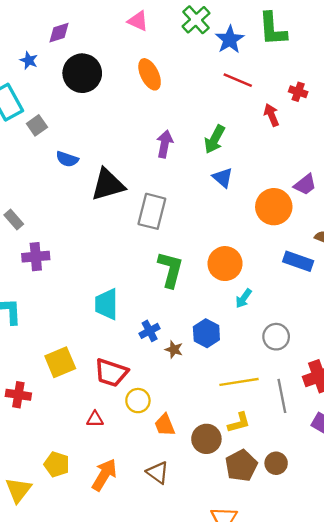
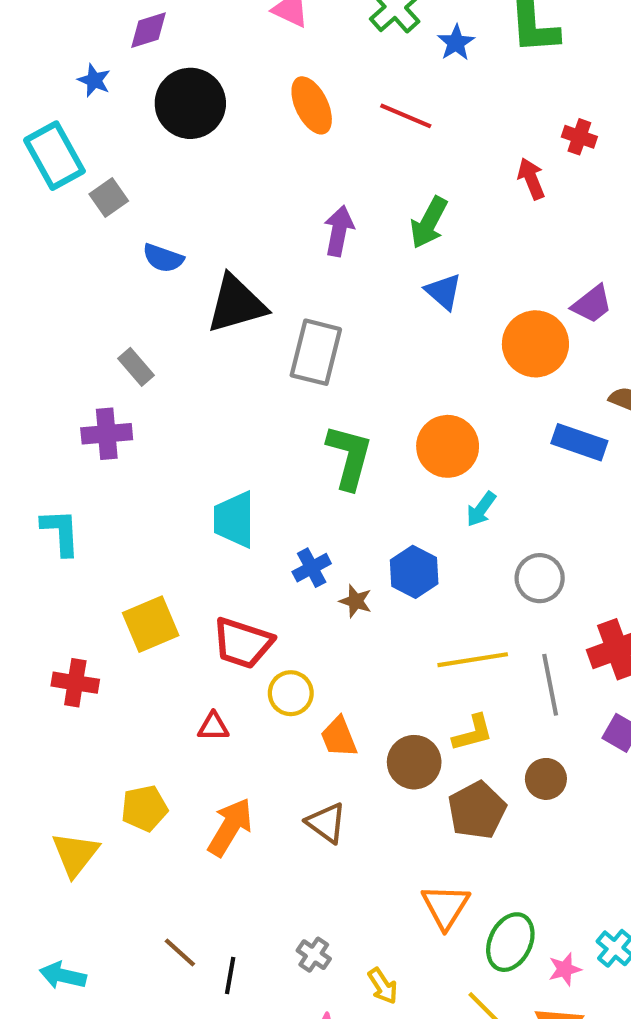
blue star: (230, 40) -> (456, 43), size x0.7
red line: (238, 80) -> (406, 116), moved
gray rectangle: (14, 219) -> (136, 367), moved
brown circle: (276, 463) -> (546, 779), moved
yellow pentagon: (57, 464) -> (144, 808), turned -30

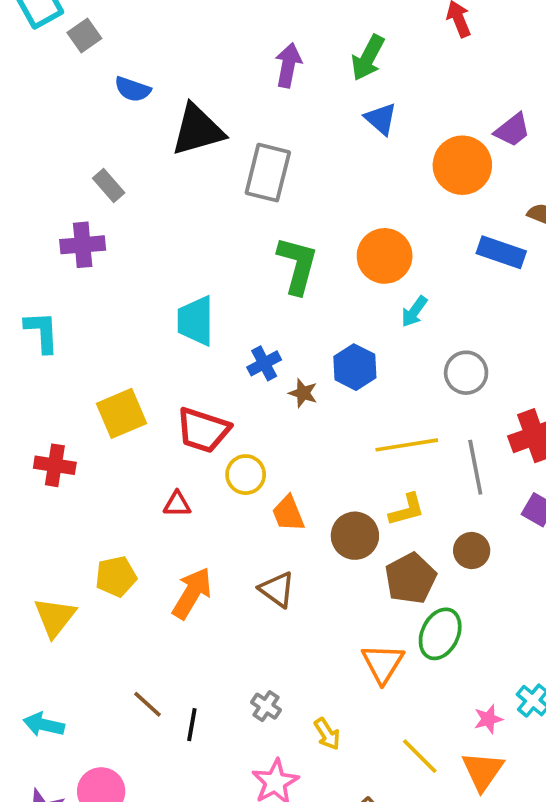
green ellipse: (510, 942) -> (440, 634), moved

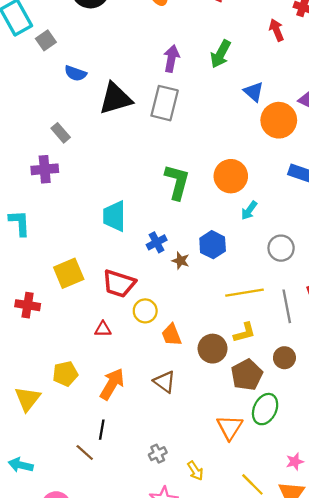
blue triangle: (381, 119) -> (254, 92), moved
gray rectangle: (268, 173) -> (165, 103), moved
gray cross: (266, 706) -> (158, 454), turned 30
black line: (192, 725) -> (102, 430), moved

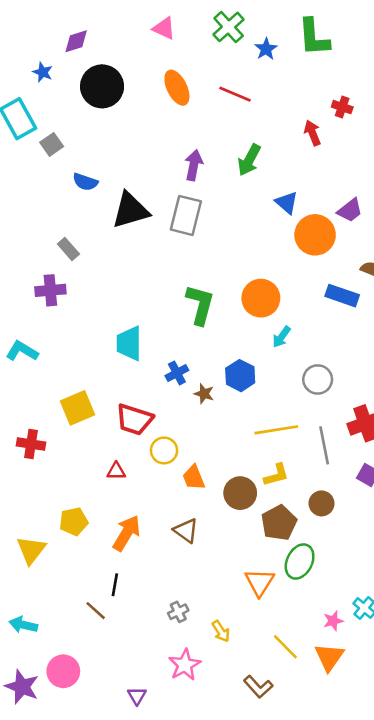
cyan L-shape: (20, 223) -> (22, 351), turned -56

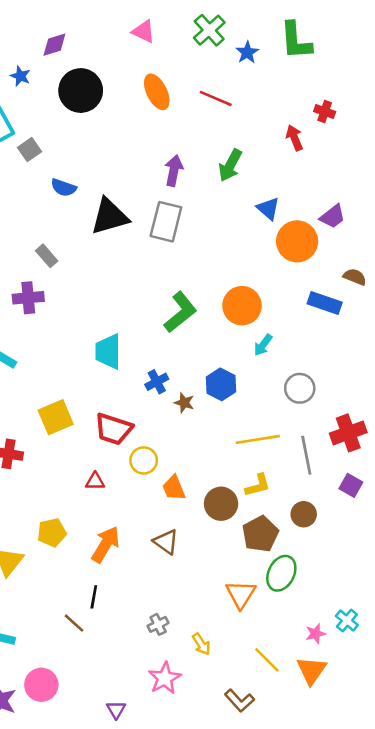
green L-shape: (200, 305) -> (180, 312), turned 36

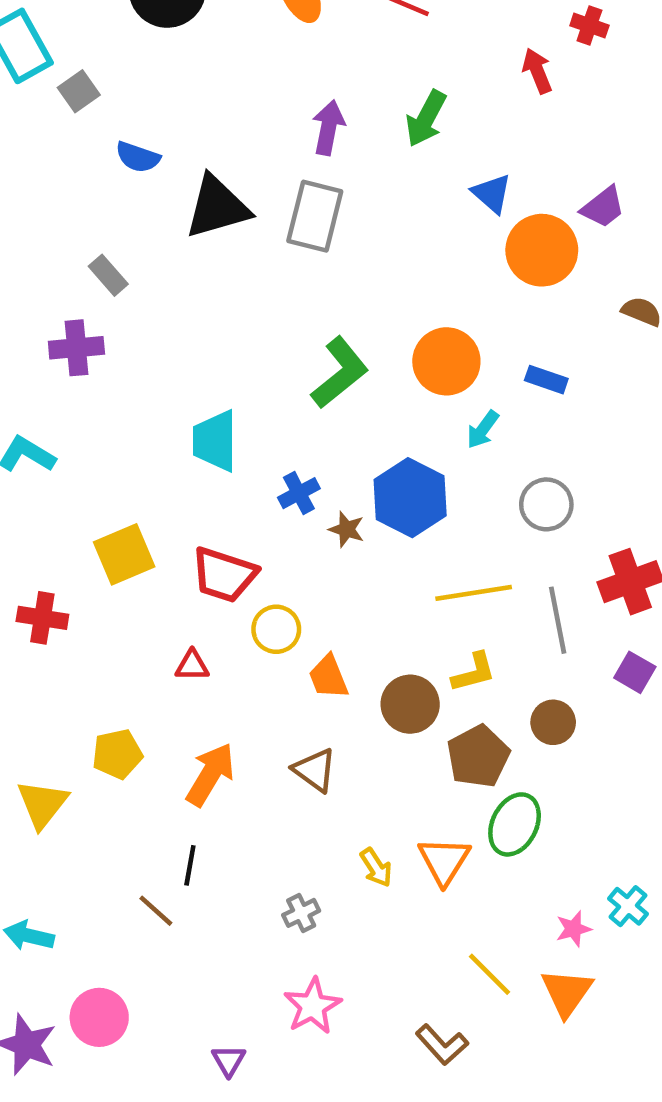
blue rectangle: (325, 303) -> (546, 380), moved, size x0.7
blue hexagon: (221, 384) -> (410, 498), size x1.4
yellow arrow: (201, 644) -> (376, 868), moved

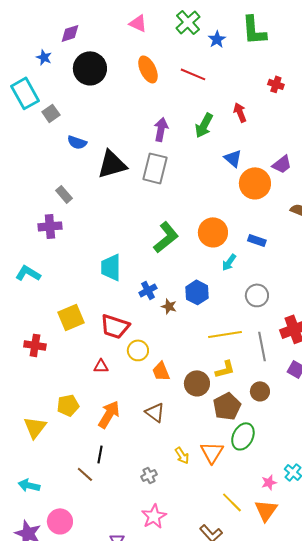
red arrow: (537, 71) -> (240, 112), moved
blue hexagon: (410, 498) -> (197, 292), size x0.7

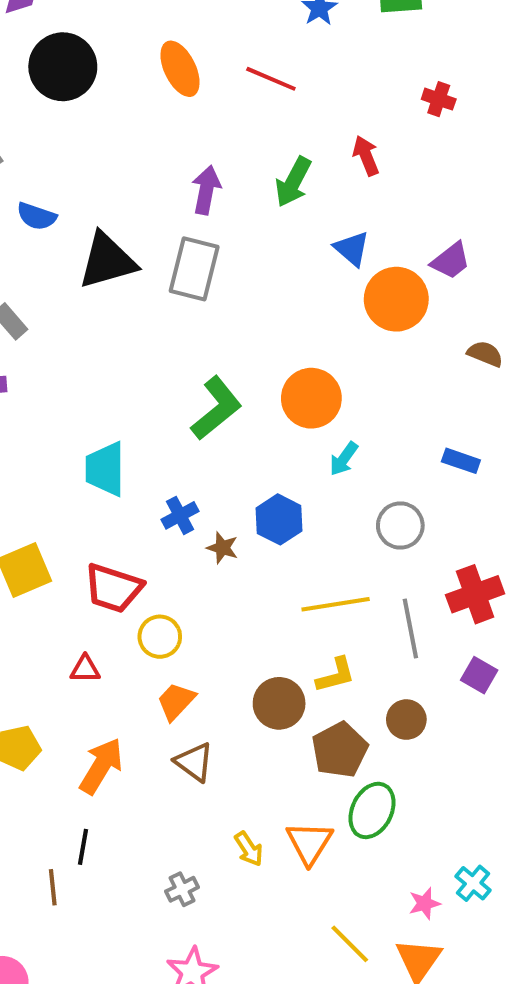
blue rectangle: (257, 240) -> (461, 461), moved
orange trapezoid: (161, 371) -> (176, 701), moved, turned 65
brown line: (85, 474) -> (53, 887), turned 42

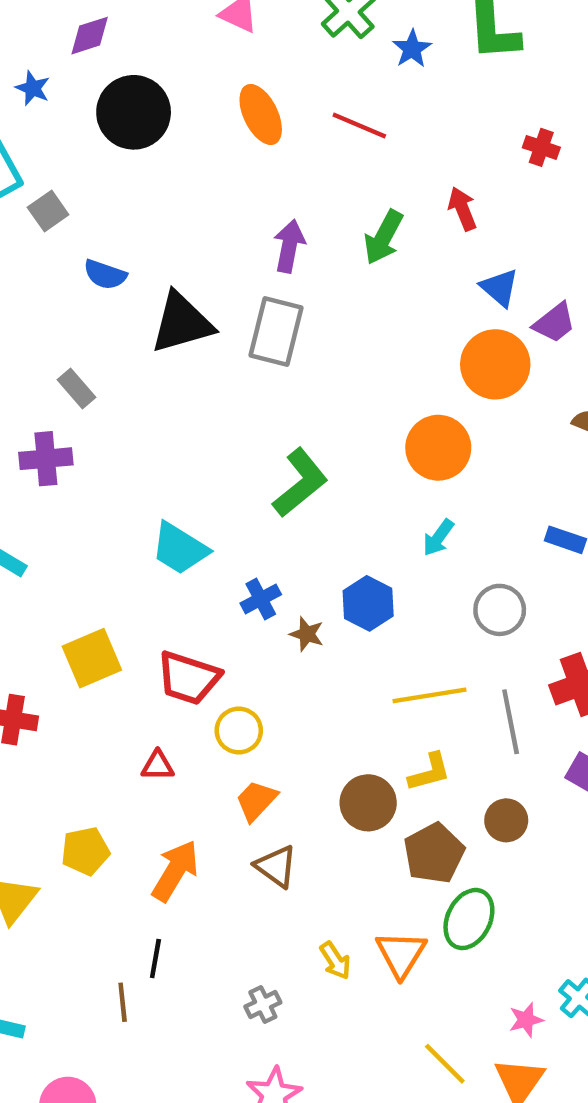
blue triangle: (352, 249) -> (500, 288), moved
orange circle: (311, 398) -> (438, 448), moved
cyan trapezoid: (105, 469) -> (180, 549), turned -58

